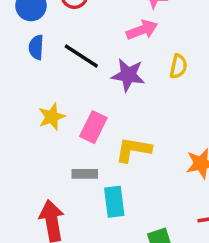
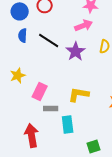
purple star: (128, 75) -> (76, 51), turned 30
yellow star: (52, 117) -> (18, 75), moved
pink rectangle: (93, 127) -> (40, 91), moved

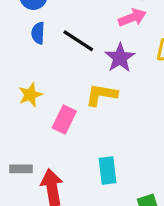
yellow L-shape: (79, 94) -> (101, 95), moved
gray rectangle: (51, 108) -> (21, 169), moved

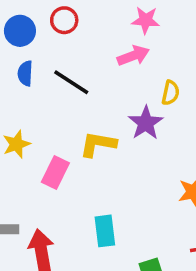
purple star: (120, 58) -> (146, 123), moved

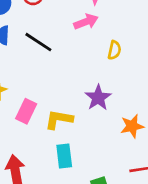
purple star: (146, 123) -> (98, 98), moved
yellow L-shape: (98, 144) -> (59, 119), moved

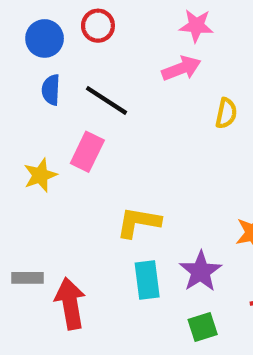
purple star: (98, 98) -> (201, 271), moved
pink rectangle: (26, 111) -> (87, 152), moved

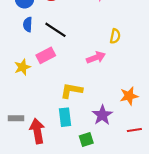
pink arrow: (181, 68) -> (96, 57), moved
pink rectangle: (87, 152) -> (46, 55), turned 36
cyan rectangle: (147, 280) -> (65, 117), moved
green square: (203, 327) -> (86, 140), moved

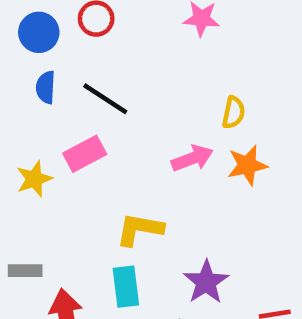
orange star: (129, 96) -> (247, 165), moved
gray rectangle: (16, 118) -> (25, 271), moved

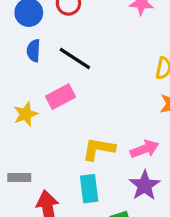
pink arrow: (192, 158) -> (145, 149), moved

